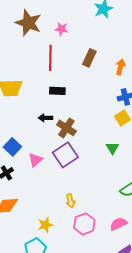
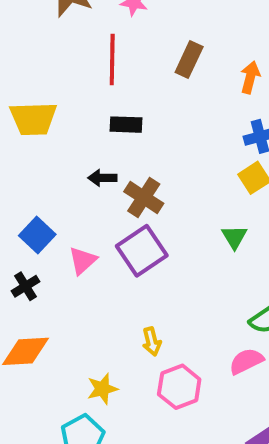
pink semicircle: (118, 224) -> (246, 361), moved

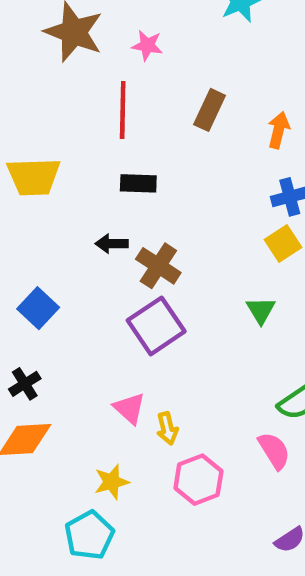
pink triangle: (83, 261) -> (129, 408), moved, turned -36
black cross: (25, 286) -> (25, 384), moved
pink semicircle: (246, 361) -> (274, 451), turned 84

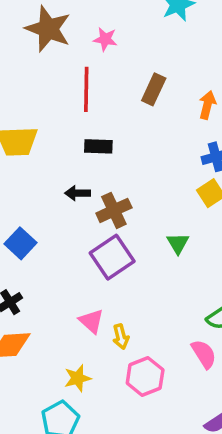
brown cross: (158, 266) -> (114, 210), turned 32
green triangle: (261, 310) -> (178, 243), moved

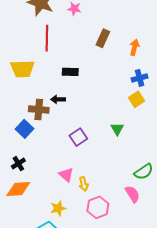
red line: (86, 89) -> (47, 38), moved
brown cross: (114, 210) -> (39, 110), moved, turned 30
purple square: (112, 257) -> (78, 137), size x0.7

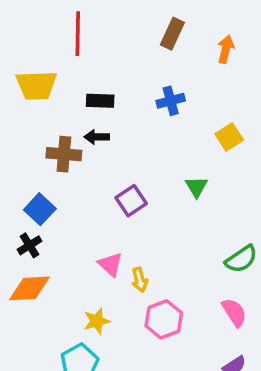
black rectangle: (70, 72) -> (100, 101), moved
blue cross: (140, 78) -> (171, 101), moved
blue square: (24, 129) -> (40, 209), moved
pink semicircle: (132, 194) -> (234, 312), moved

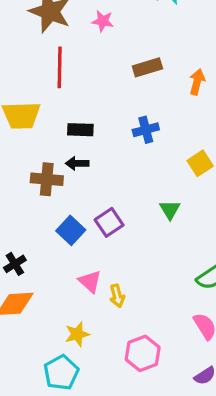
brown rectangle: (172, 34) -> (147, 67), turned 48
blue square: (40, 209) -> (71, 230), moved
pink hexagon: (164, 319) -> (143, 353), moved

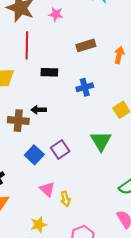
black rectangle: (80, 130) -> (49, 72), moved
green triangle: (170, 210) -> (101, 141), size x1.5

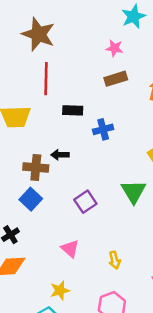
pink star: (56, 14) -> (115, 48), moved
blue cross: (85, 87) -> (103, 129), moved
blue square: (34, 155) -> (31, 199), moved
yellow arrow: (65, 199) -> (115, 260), moved

